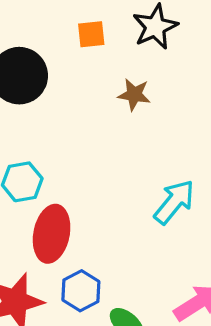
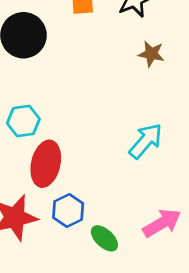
brown star: (134, 94) -> (151, 54), moved

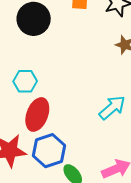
blue hexagon: (68, 210) -> (49, 151), size x1.4

